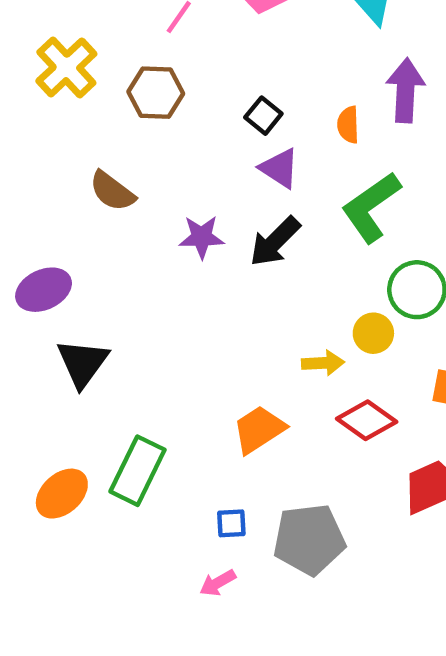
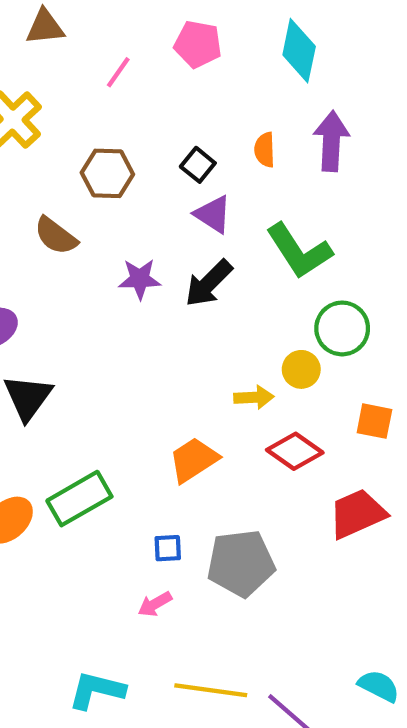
brown hexagon: (156, 93) -> (107, 173), moved
orange semicircle: (348, 125) -> (265, 150), moved
green L-shape: (371, 207) -> (299, 251), turned -88
green rectangle: (137, 471) -> (79, 499), turned 34

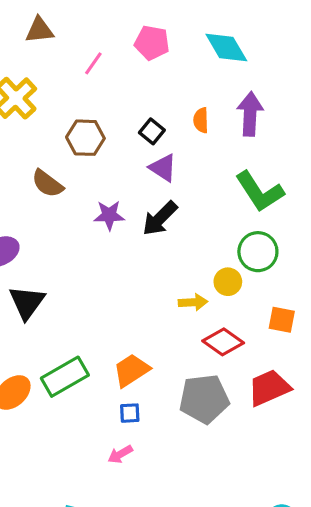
cyan diamond: (299, 51) -> (226, 47), turned -42
green L-shape: (299, 251) -> (260, 192), moved
orange trapezoid: (194, 460) -> (131, 370), moved
gray pentagon: (241, 563) -> (204, 399), moved

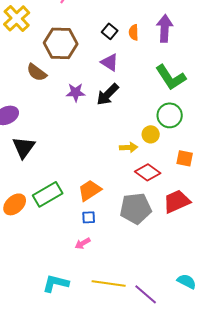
black square: (152, 131) -> (110, 31), moved
brown hexagon: (85, 138) -> (61, 43), size x1.4

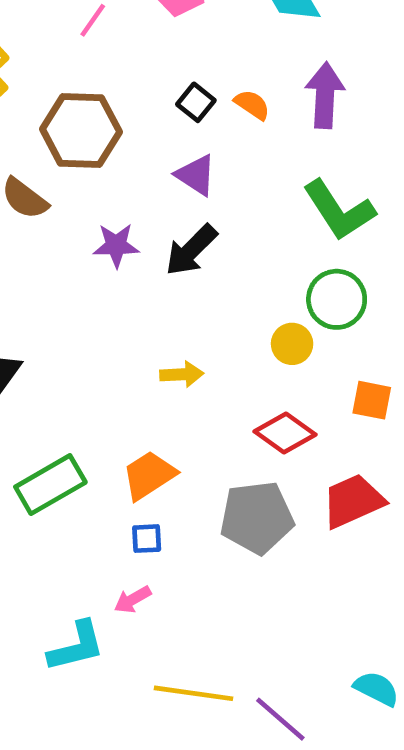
orange semicircle: (134, 32) -> (252, 105), turned 126
yellow arrow: (129, 147) -> (182, 374), moved
cyan L-shape: (56, 283) -> (76, 646), moved, turned 152

